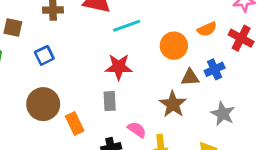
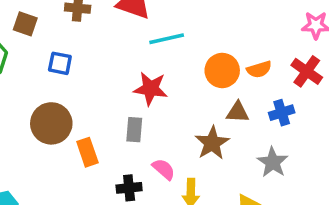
orange semicircle: (207, 29) -> (259, 69), moved
blue square: (44, 55) -> (60, 63), turned 30
blue cross: (215, 69) -> (282, 113), moved

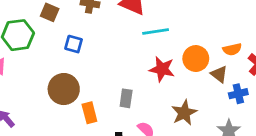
orange semicircle: (259, 69) -> (232, 49), moved
red star: (151, 89) -> (162, 69), moved
brown triangle: (238, 112) -> (219, 74), moved, turned 30

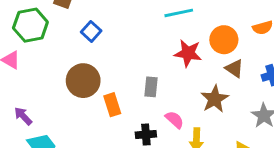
blue square: (74, 44) -> (91, 31), turned 30
brown triangle: (219, 74) -> (234, 68), moved

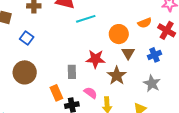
red star: (188, 53) -> (96, 59), moved
brown triangle: (234, 68) -> (128, 53), turned 32
orange rectangle: (112, 105) -> (56, 93), moved

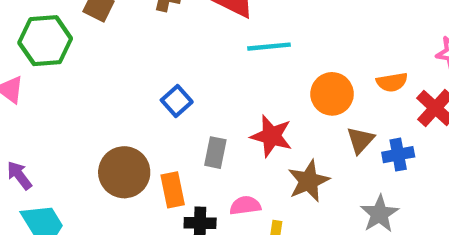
blue square: (27, 38) -> (177, 101), moved
brown triangle: (128, 53) -> (360, 140), moved
brown circle: (25, 72) -> (124, 172), moved
pink semicircle: (91, 93) -> (245, 205), turned -56

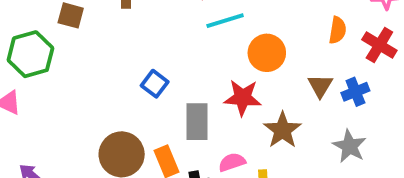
orange semicircle: (392, 82) -> (338, 30), turned -60
orange circle: (332, 94) -> (267, 53), moved
gray rectangle: (215, 153) -> (197, 122), size x1.4

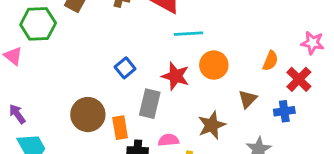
blue cross: (355, 92) -> (284, 111), moved
red star: (243, 98) -> (176, 76), moved

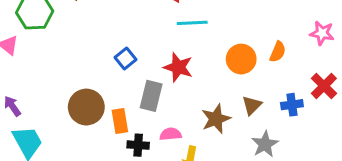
orange circle: (214, 65) -> (241, 59), moved
red cross: (299, 79) -> (324, 86), moved
brown triangle: (248, 99) -> (252, 105), moved

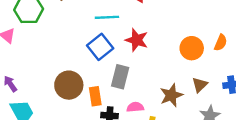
cyan line: (192, 23) -> (107, 17), moved
blue square: (125, 58) -> (100, 47), size x1.5
red star: (178, 67) -> (137, 40), moved

